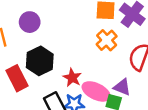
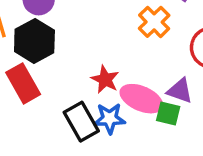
black hexagon: (40, 61) -> (34, 41), moved

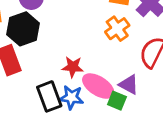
red star: (105, 79) -> (73, 67), turned -30

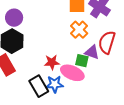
purple triangle: (129, 85) -> (92, 52), moved
green square: (117, 101) -> (82, 61), moved

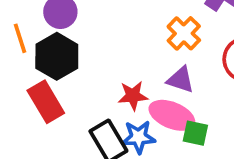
purple triangle: (92, 52) -> (180, 80), moved
green square: (82, 61) -> (195, 133), moved

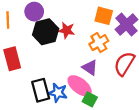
black hexagon: (57, 56) -> (46, 32), moved
red star: (133, 96) -> (67, 30), moved

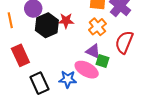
black rectangle: (41, 90) -> (39, 83), moved
green square: (90, 99) -> (102, 61), moved

